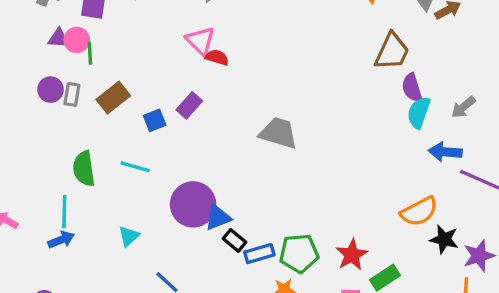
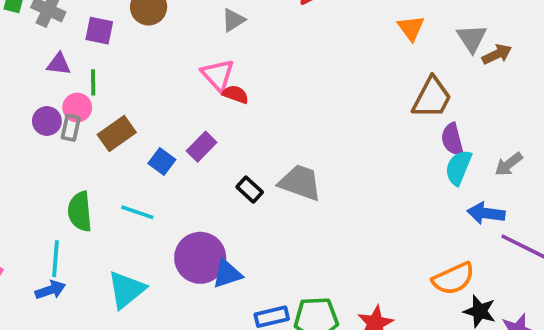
pink circle: (77, 40) -> (77, 108), moved
blue square: (155, 120) -> (162, 161), turned -35
cyan triangle: (129, 236) -> (126, 290), size x1.6
black rectangle: (235, 240) -> (250, 190), moved

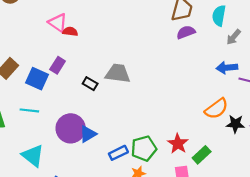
purple semicircle: (452, 139) -> (186, 32), moved, turned 96
blue square: (162, 161) -> (37, 79), size x1.5
cyan semicircle: (458, 168) -> (219, 16), moved
cyan triangle: (126, 290) -> (33, 156), turned -30

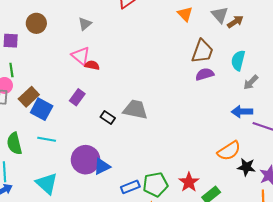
blue square: (37, 79) -> (42, 109), moved

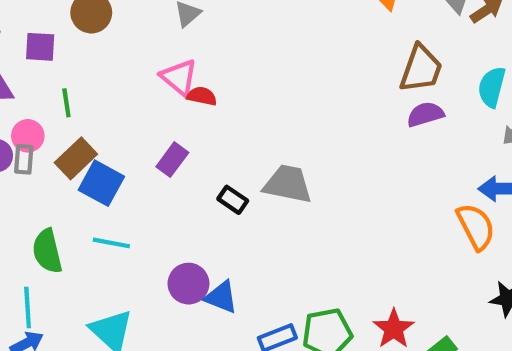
green line: (11, 70) -> (66, 103), moved
orange semicircle: (229, 151) -> (476, 227), moved, turned -85
purple circle: (86, 160) -> (188, 284), size x0.7
blue triangle: (102, 166) -> (221, 297), turned 48

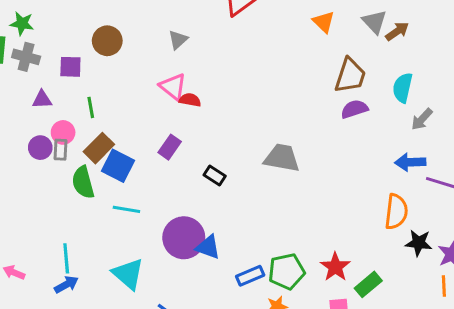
gray trapezoid: (288, 184) -> (282, 158), moved
orange semicircle: (476, 227) -> (396, 212), moved, turned 36
green semicircle: (47, 251) -> (83, 182), moved
purple circle: (188, 284) -> (184, 238), size x1.4

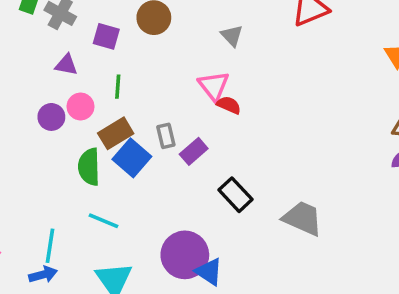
gray triangle: (178, 40) -> (232, 36), turned -45
gray rectangle: (61, 150) -> (166, 136), moved, turned -30
gray trapezoid: (282, 158) -> (302, 218), moved
black rectangle: (215, 175) -> (236, 195), size x1.4
cyan line: (126, 209) -> (103, 221), moved

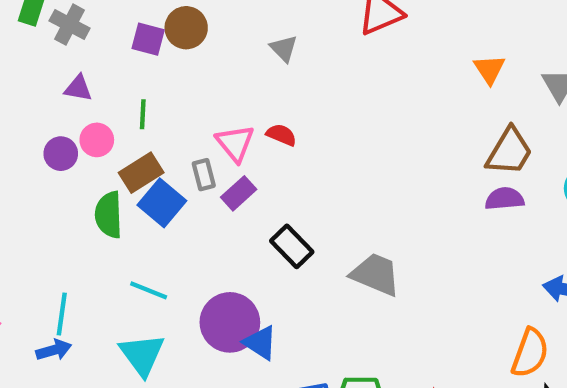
purple square: (106, 36) -> (148, 39), moved
pink triangle: (214, 86) -> (235, 143), moved
cyan line: (103, 221) -> (149, 290), moved

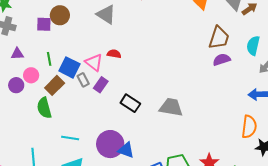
gray triangle: (284, 48) -> (106, 15), size x1.5
blue square: (162, 203) -> (69, 67), moved

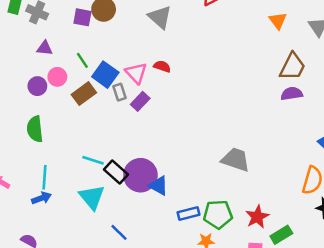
green line: (49, 59) -> (82, 60), turned -32
black rectangle: (130, 103) -> (116, 172), moved
gray trapezoid: (171, 107) -> (236, 160), moved
green semicircle: (44, 108) -> (35, 129), moved

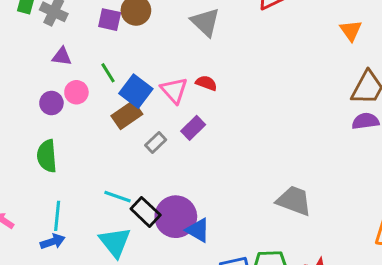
gray rectangle: (120, 92) -> (156, 142), moved, turned 63
brown rectangle: (84, 94) -> (127, 115), moved
purple rectangle: (140, 101) -> (193, 128), moved

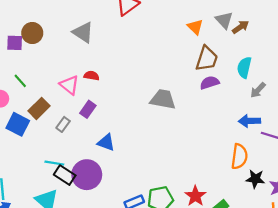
orange triangle: (351, 30) -> (195, 27), moved
blue square: (136, 91) -> (18, 124), moved
cyan line: (118, 197) -> (54, 163), moved
gray trapezoid: (294, 201) -> (163, 99), moved
blue triangle: (198, 230) -> (106, 142), moved

